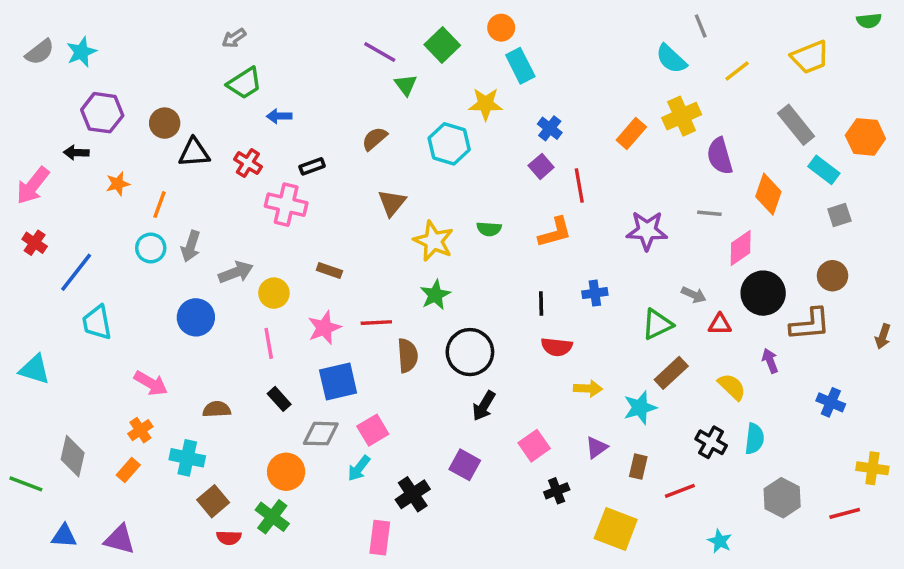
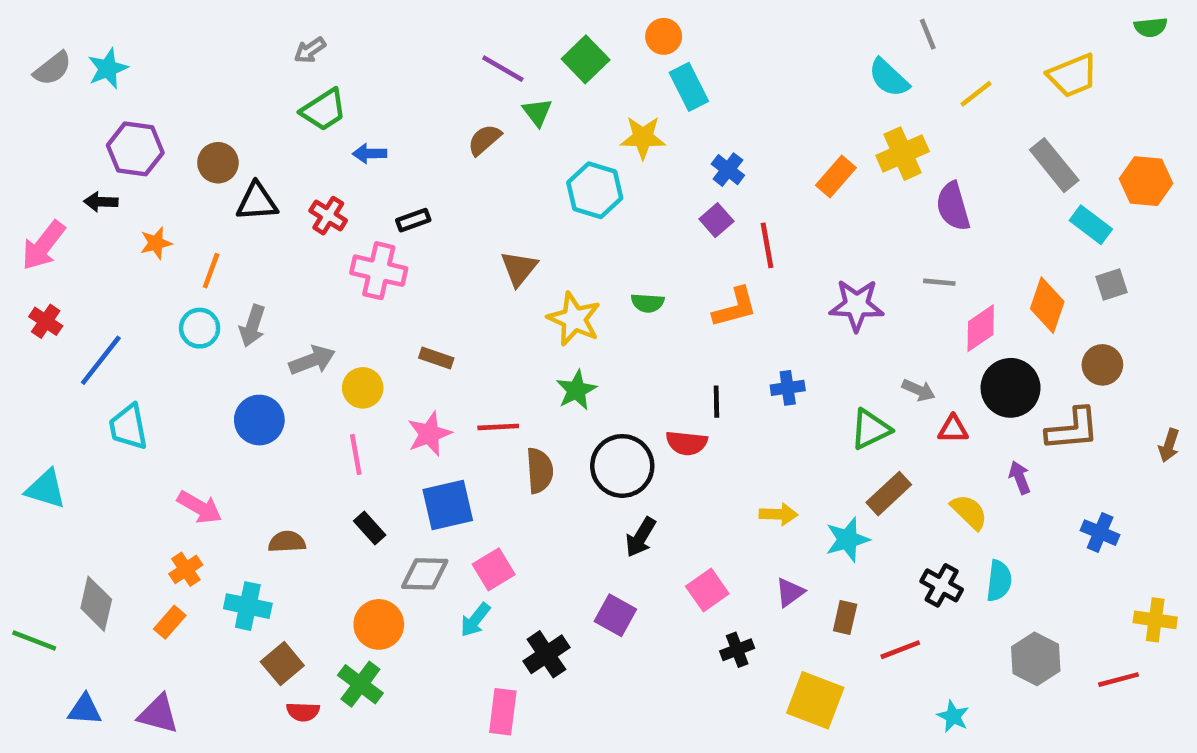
brown semicircle: (375, 139) -> (484, 140), moved
orange diamond: (768, 194) -> (1047, 305), moved
red semicircle: (557, 347) -> (687, 443), moved

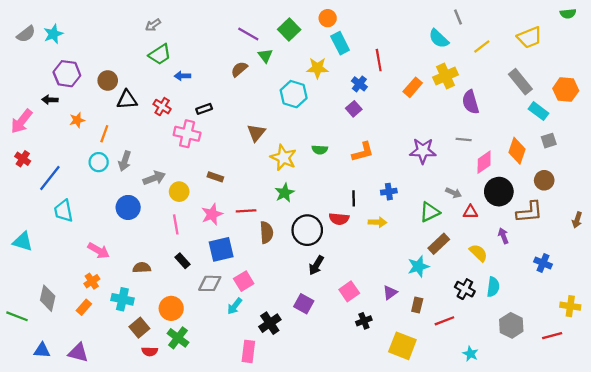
red line: (767, 245) -> (379, 60), moved
yellow arrow: (778, 514) -> (378, 222), moved
orange circle: (379, 624) -> (171, 308), moved

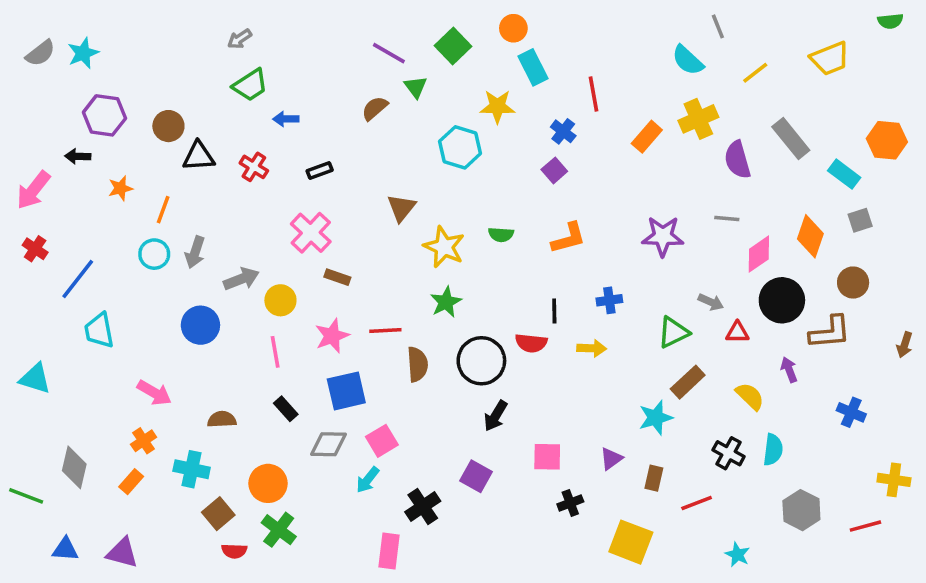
gray rectangle: (520, 82) -> (791, 138), moved
pink cross: (187, 134) -> (311, 233), moved, turned 30
pink square: (349, 291) -> (547, 457), turned 36

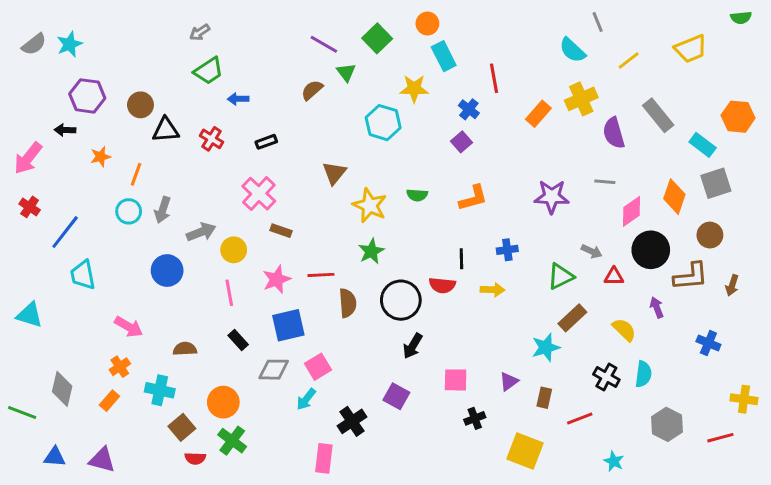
gray square: (860, 220) -> (716, 183), size x1.5
brown arrow: (905, 345) -> (732, 285), moved

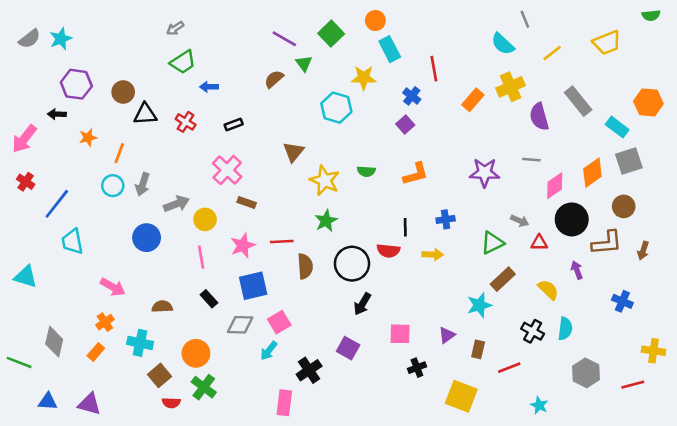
orange diamond: (674, 197) -> (592, 173), turned 36

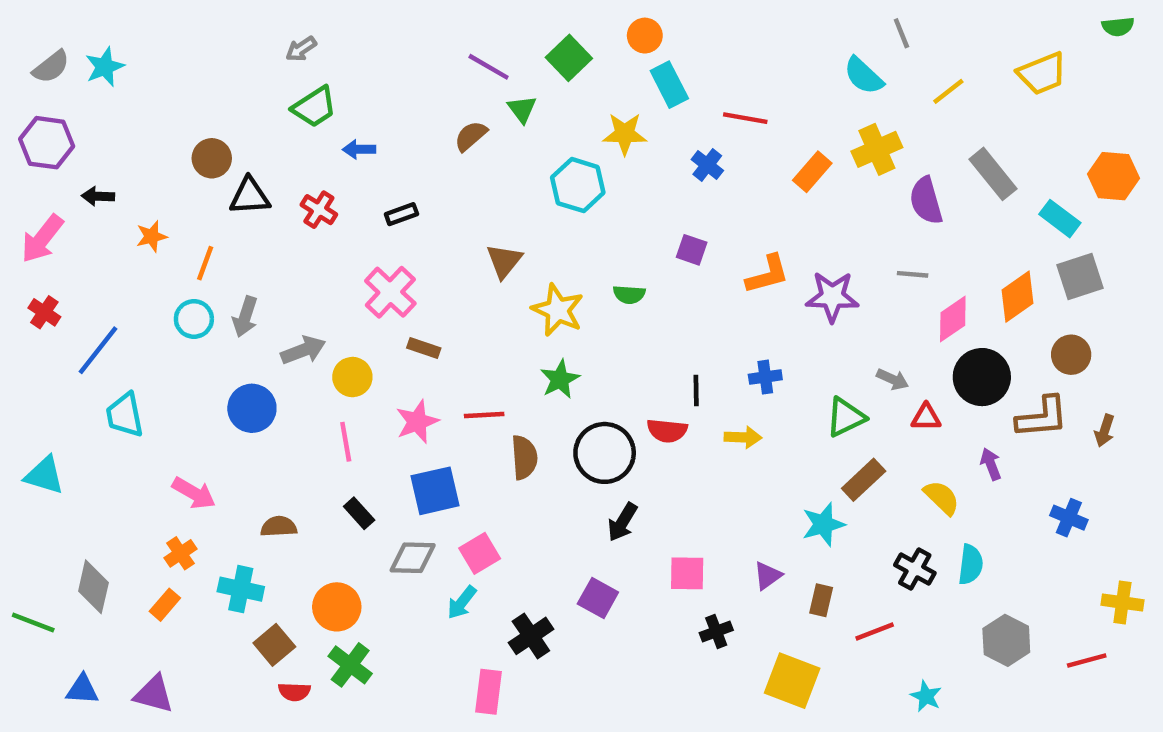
red line: (434, 69) -> (745, 118), turned -70
purple hexagon: (76, 84) -> (47, 143), moved
purple square: (405, 125) -> (692, 250), moved, turned -30
orange L-shape: (416, 174) -> (768, 274), moved

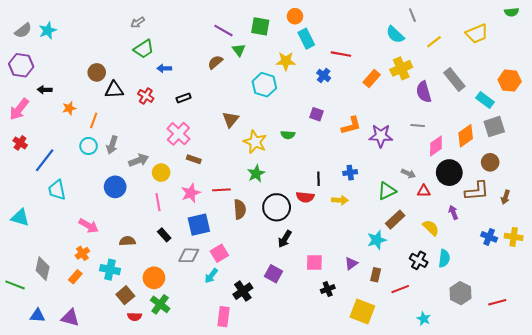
green square: (569, 58) -> (260, 26), turned -36
yellow cross: (1122, 602) -> (514, 237), moved

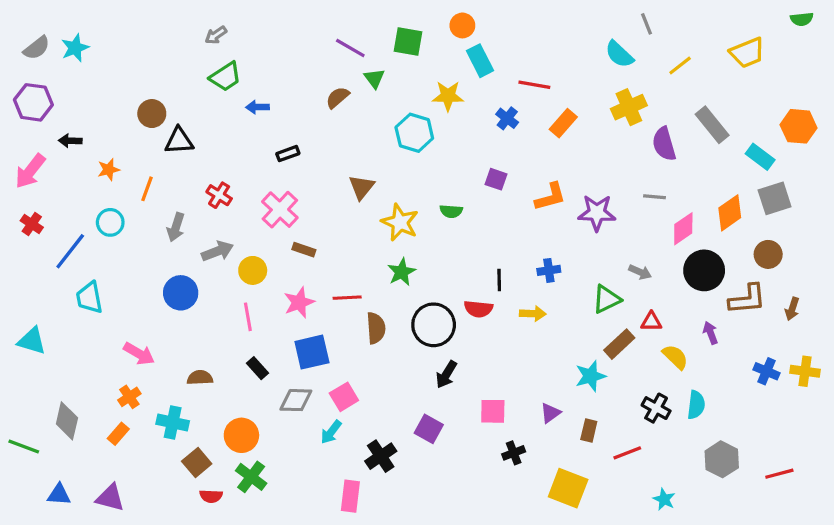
orange rectangle: (372, 79) -> (563, 123), moved
red cross: (146, 96) -> (219, 195), moved
cyan circle: (89, 146) -> (110, 222), moved
red triangle: (424, 191) -> (651, 322), moved

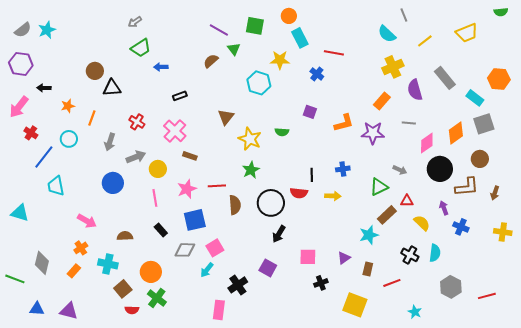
orange rectangle: (563, 123) -> (382, 101), moved
red cross: (32, 224) -> (31, 133), moved
blue cross: (767, 371) -> (461, 227), moved

